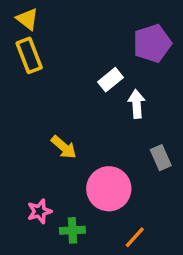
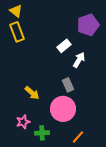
white arrow: (137, 104) -> (79, 60), turned 35
yellow arrow: (64, 147) -> (32, 93), moved
gray rectangle: (161, 158) -> (68, 85), moved

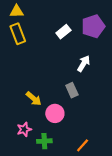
yellow triangle: (16, 11) -> (17, 11), turned -40
white rectangle: (64, 46) -> (63, 32), moved
pink circle: (63, 109) -> (55, 113), moved, size x0.7

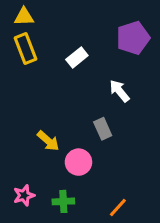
white rectangle: (63, 32) -> (77, 58), moved
white arrow: (84, 64) -> (119, 91), turned -70
pink star: (24, 129) -> (24, 195), moved

